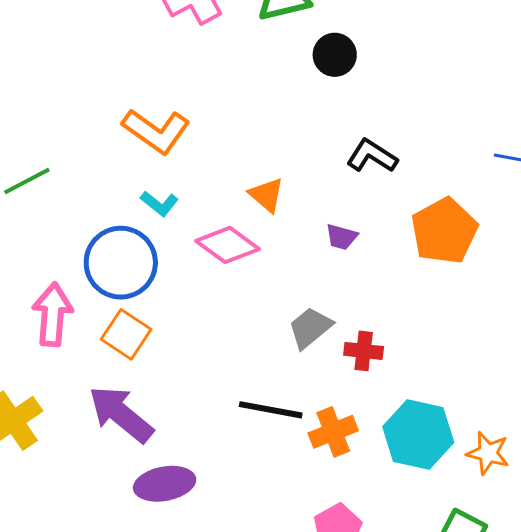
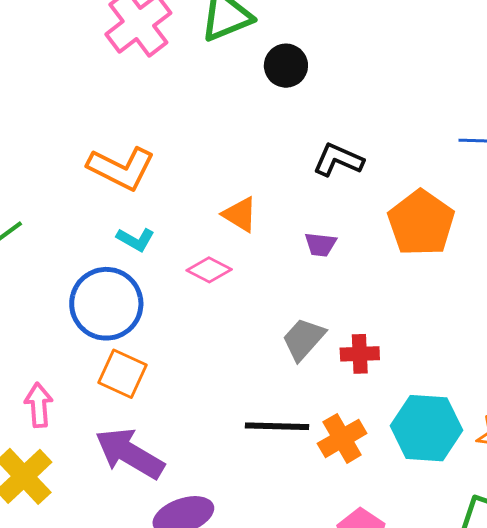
pink diamond: (227, 245) -> (209, 270), size x0.7
pink arrow: (52, 314) -> (39, 405), moved, size x0.7

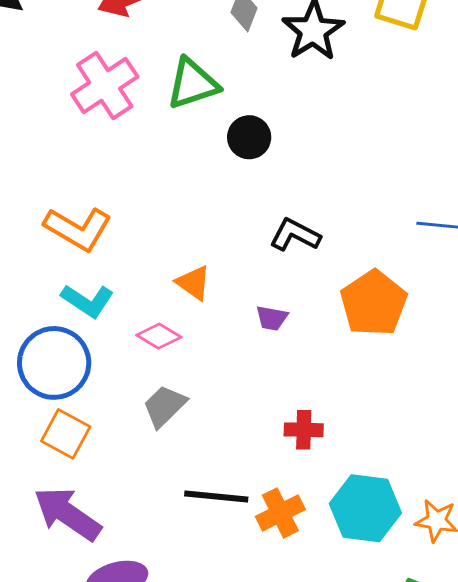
cyan L-shape: (136, 239) -> (88, 301), size x1.4
gray trapezoid: (303, 339) -> (164, 406), moved

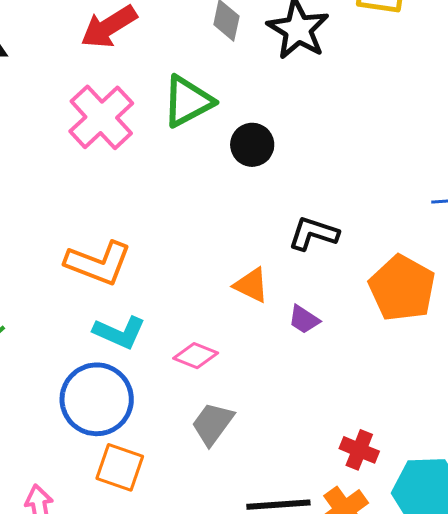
orange triangle: (193, 283) -> (251, 285), moved
purple trapezoid: (272, 318) -> (304, 319), turned 32
red cross: (304, 430) -> (359, 450), moved, turned 30

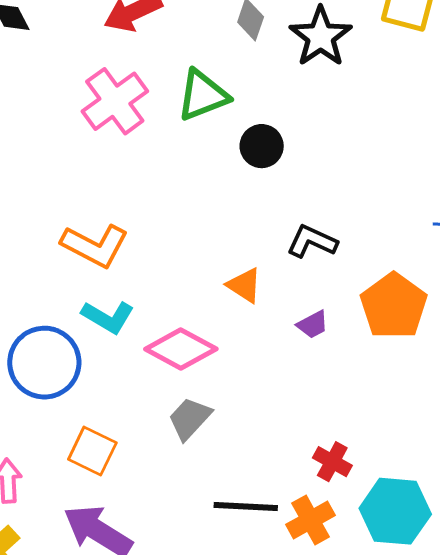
purple trapezoid: (304, 319) -> (313, 325), moved, turned -68
pink diamond: (196, 356) -> (181, 349), size x1.6
blue circle: (97, 399) -> (44, 363), moved

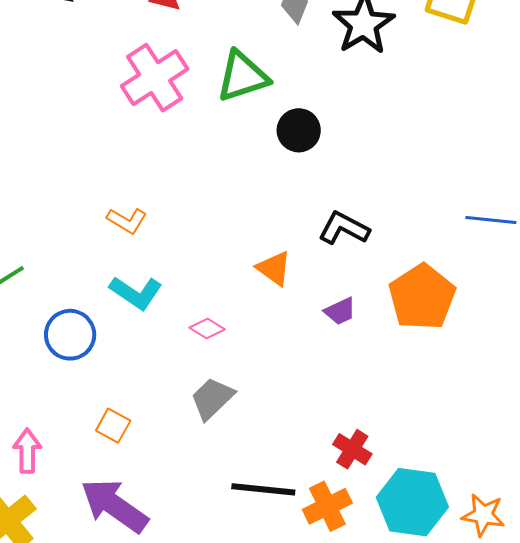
orange L-shape: (95, 246) -> (127, 221), size x0.6
pink diamond: (181, 349) -> (207, 328), size x0.5
blue circle: (44, 363) -> (70, 335), size x0.7
orange square: (92, 451) -> (113, 426), size x0.7

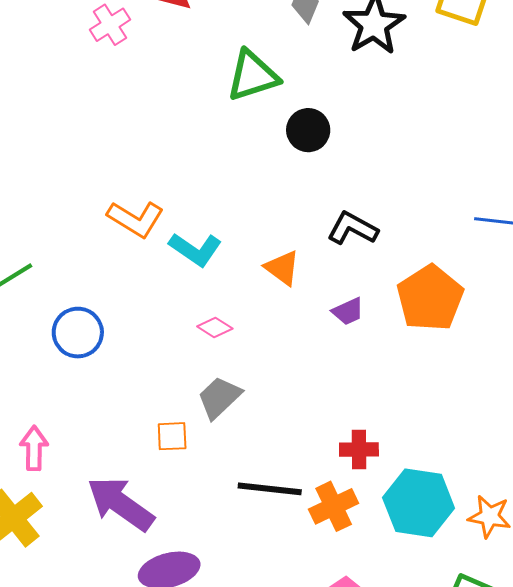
pink cross: (155, 78) -> (110, 25), moved, size x0.6
orange L-shape: (127, 221) -> (136, 219), size x1.4
cyan L-shape: (136, 293) -> (195, 249), moved
orange square: (113, 426) -> (172, 436), moved, turned -32
red cross: (352, 449) -> (359, 449), turned -33

